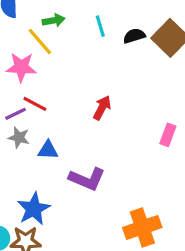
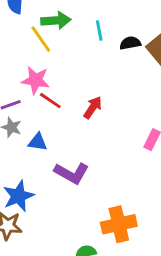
green arrow: (54, 20) -> (56, 20), size x1.4
pink star: (21, 67) -> (36, 80), moved
red line: (35, 104) -> (50, 101), moved

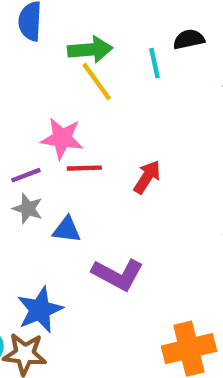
yellow line: (41, 39) -> (97, 81), moved
black semicircle: (130, 43) -> (189, 39), moved
red line: (50, 101) -> (84, 168), turned -35

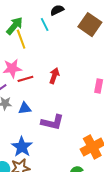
green arrow: (90, 50) -> (15, 26), turned -30
yellow line: (97, 81) -> (21, 39), turned 30

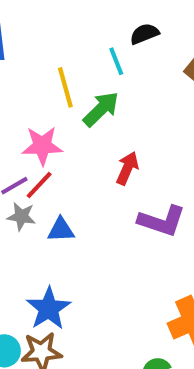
green arrow: (15, 26) -> (101, 109), moved
red line: (25, 79) -> (39, 185), moved, turned -35
purple L-shape: (52, 122) -> (162, 221), moved

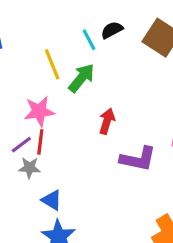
black semicircle: (144, 34) -> (112, 30), moved
red line: (39, 185) -> (40, 142), turned -30
blue triangle: (61, 230) -> (52, 200), moved, turned 40

